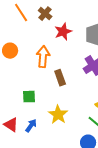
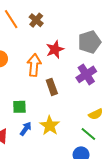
red star: (63, 32) -> (55, 49), moved
blue arrow: (31, 126) -> (26, 129), moved

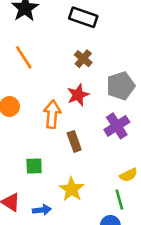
brown cross: (36, 20) -> (83, 59), moved
blue arrow: (26, 129) -> (42, 210), moved, turned 48
green line: (88, 134) -> (119, 200), turned 35

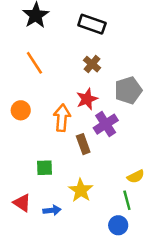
purple cross: (117, 126) -> (106, 124), moved

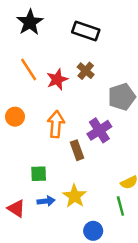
red star: (87, 99) -> (57, 79), moved
blue arrow: (52, 210) -> (46, 201), moved
blue circle: (118, 225) -> (93, 231), moved

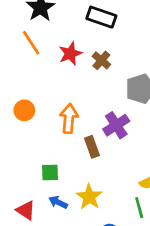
orange line: (29, 70) -> (31, 43), moved
red star: (57, 79) -> (70, 54), moved
blue arrow: (46, 201) -> (58, 202), turned -147

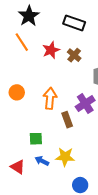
yellow star: (89, 197) -> (65, 157), turned -30

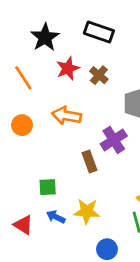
black star: (29, 16) -> (45, 37), moved
orange line: (22, 42) -> (23, 78), moved
orange arrow: (50, 98) -> (67, 116), moved, turned -85

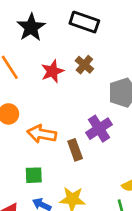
red star: (68, 68) -> (52, 71), moved
orange arrow: (67, 116) -> (42, 134), moved

